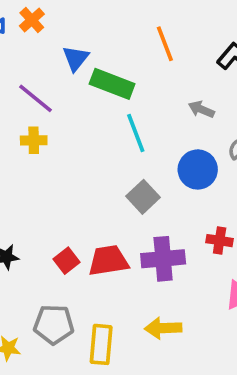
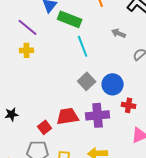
blue circle: (198, 169) -> (113, 84), moved
red square: (66, 261) -> (45, 127), moved

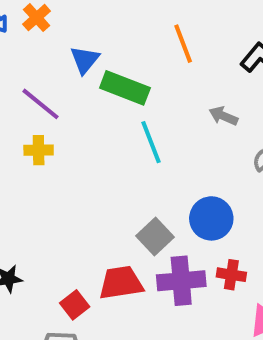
gray square: (87, 81) -> (155, 237), moved
red cross: (129, 105) -> (231, 275), moved

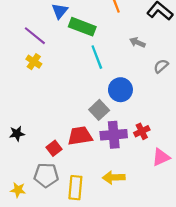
yellow cross: (39, 150) -> (34, 62), turned 35
blue circle: (211, 218) -> (120, 90), moved
red cross: (231, 275) -> (142, 131), turned -35

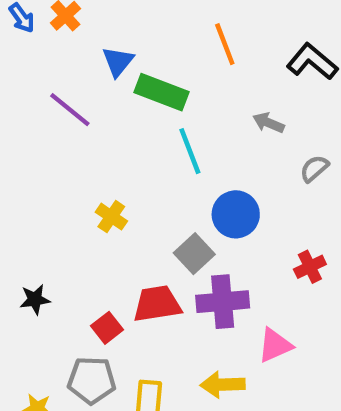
yellow cross: (34, 62) -> (111, 217), moved
red cross: (142, 131) -> (310, 267), moved
pink triangle: (161, 157) -> (275, 345), moved

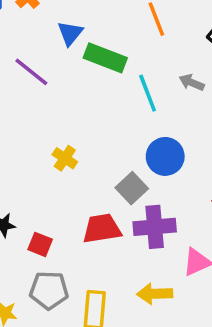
cyan line: (190, 151) -> (148, 93), moved
red square: (107, 328) -> (40, 244), moved, turned -30

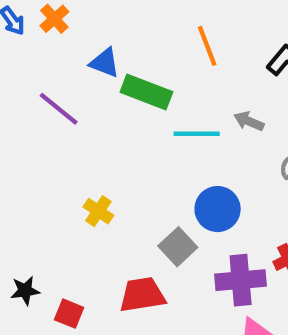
blue triangle: (70, 33) -> (105, 63), turned -48
cyan line: (148, 93) -> (197, 134), turned -69
purple cross: (155, 227) -> (241, 280), moved

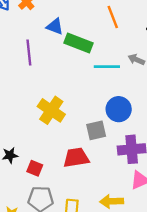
purple line: (59, 109) -> (29, 52), turned 45
yellow cross: (98, 211) -> (51, 110), size x1.6
gray square: (178, 247) -> (96, 130), turned 30

